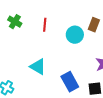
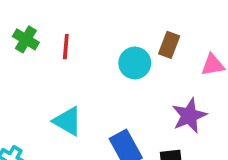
red line: (45, 25) -> (66, 47), moved

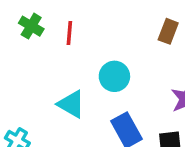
cyan circle: (135, 63) -> (114, 76), moved

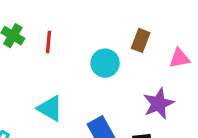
cyan circle: (114, 76) -> (105, 63), moved

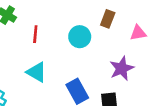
red line: (48, 42) -> (35, 34), moved

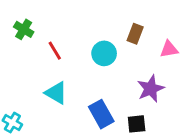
red line: (35, 34) -> (55, 51), turned -36

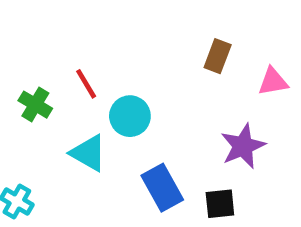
green cross: (24, 29) -> (35, 105), moved
cyan circle: (104, 53) -> (130, 116), moved

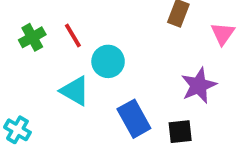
pink triangle: (273, 82) -> (223, 34), turned -45
green cross: (35, 105) -> (32, 37), moved, turned 30

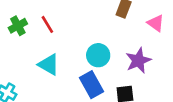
pink triangle: (223, 34) -> (156, 23), turned -30
cyan circle: (108, 61) -> (98, 55), moved

